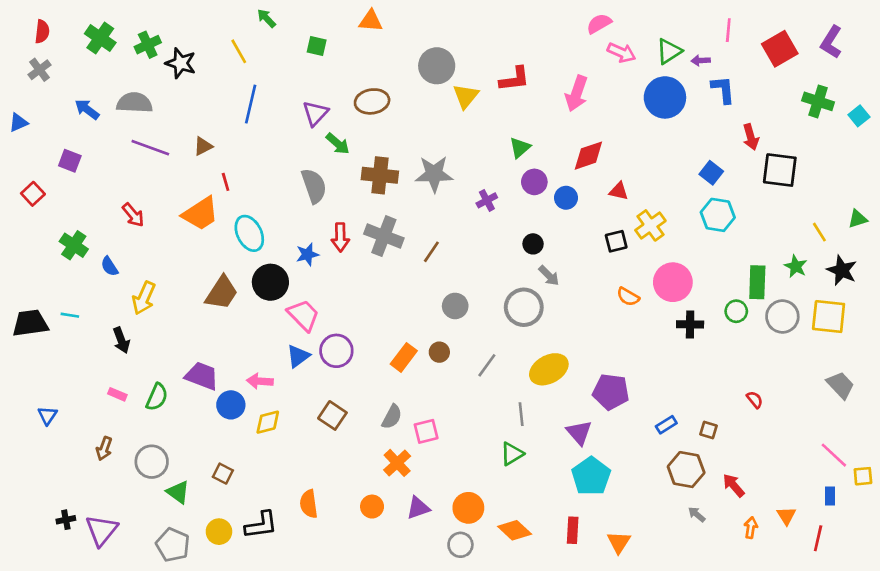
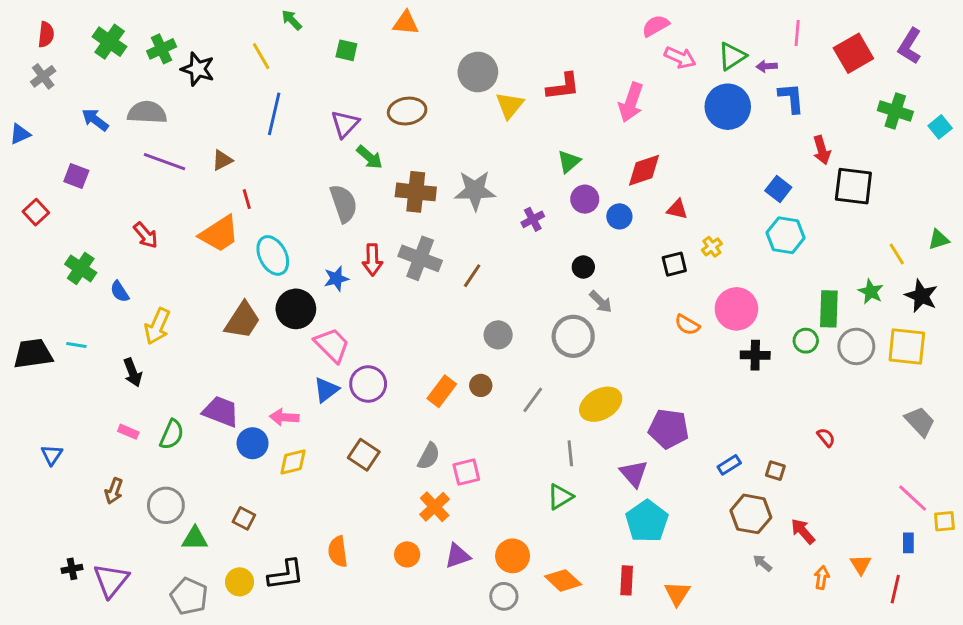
yellow cross: (650, 225) -> (712, 247), size x0.6
green triangle: (178, 492) -> (195, 539), turned -35

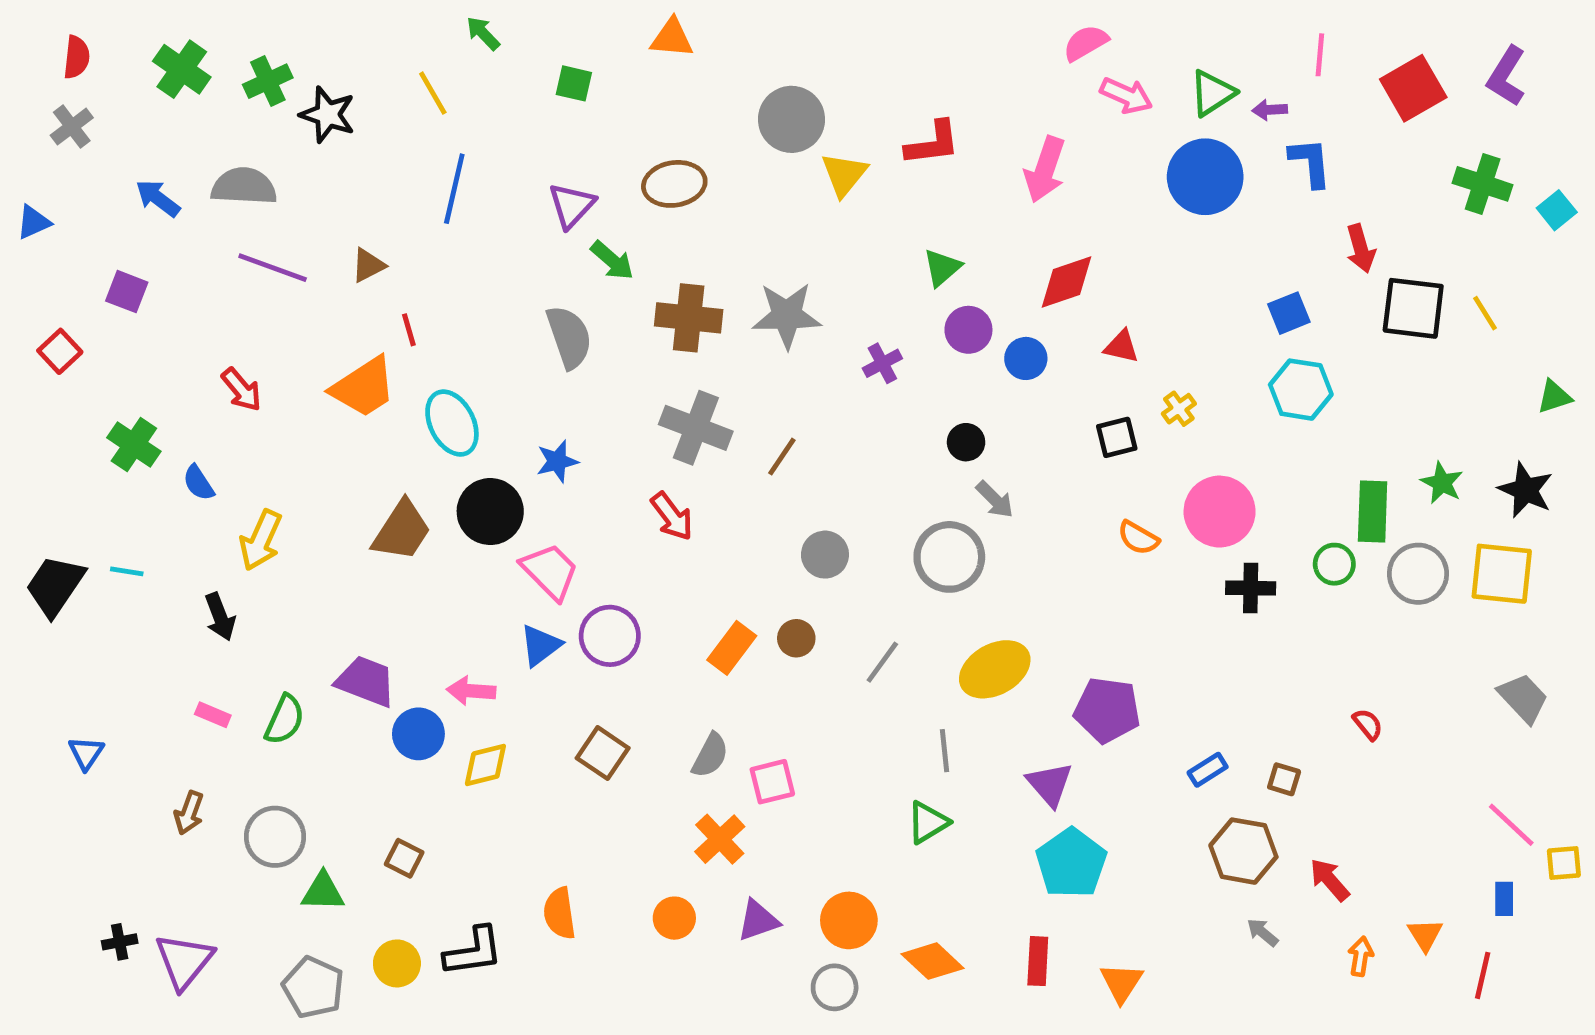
blue square: (778, 189) -> (1289, 313), turned 30
yellow line: (897, 254) -> (1485, 313), moved
red arrow: (372, 260) -> (672, 516), moved, turned -36
black trapezoid: (33, 354) -> (55, 586), turned -48

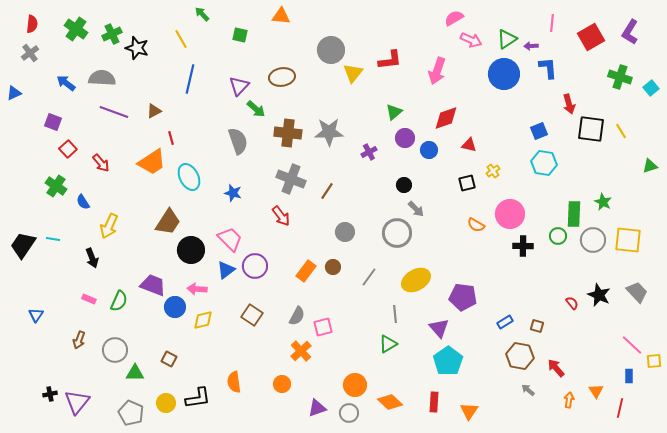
red square: (60, 351) -> (68, 149), moved
blue star: (557, 461) -> (233, 193), turned 30
black star: (1526, 490) -> (599, 295), moved
black circle: (490, 512) -> (191, 250), moved
purple triangle: (758, 920) -> (317, 408), moved

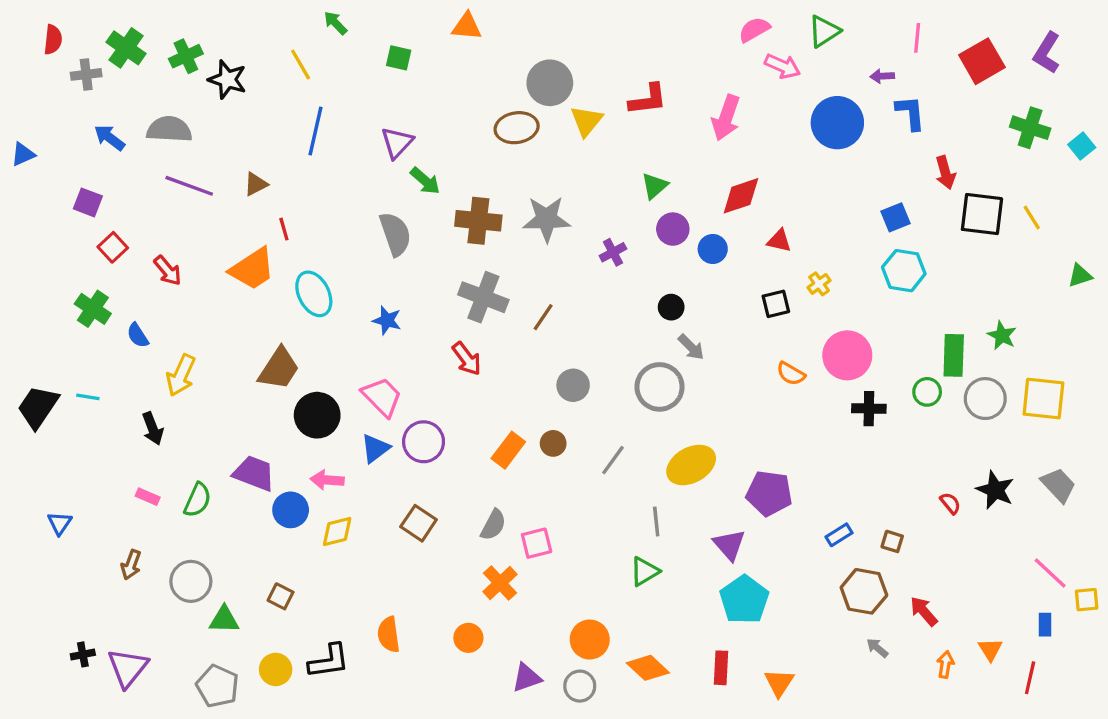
green triangle: (507, 39) -> (824, 31), moved
gray cross: (30, 53) -> (86, 74), moved, turned 30
brown ellipse: (282, 77) -> (517, 128), moved

